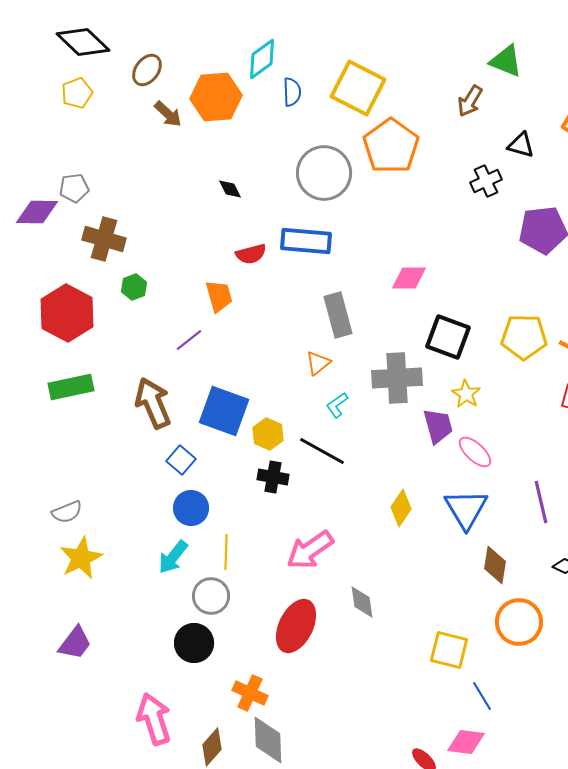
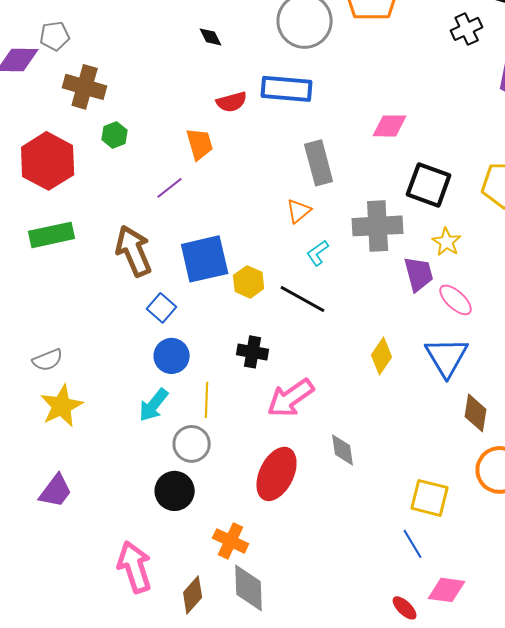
blue square: (224, 411) -> (205, 259), turned -33
black cross: (273, 477) -> (253, 352), moved
blue line: (482, 696) -> (413, 544), moved

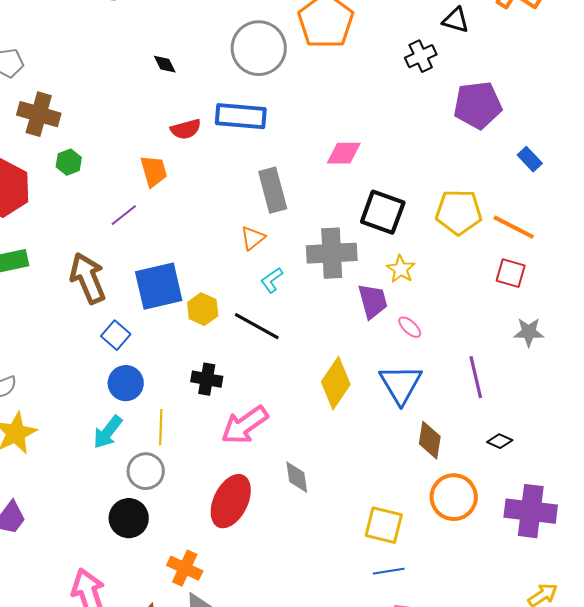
pink ellipse: (456, 300) -> (410, 327), size x0.7
yellow diamond: (382, 356) -> (336, 383), size x1.4
blue line: (413, 544) -> (389, 571), moved, turned -68

